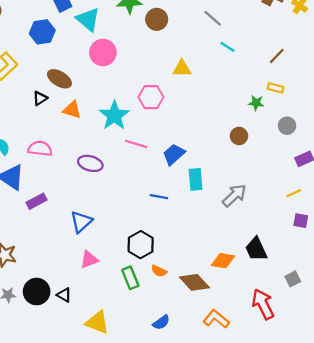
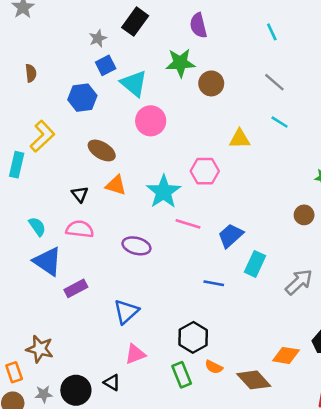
cyan line: (228, 47) -> (280, 122), moved
black triangle: (40, 98) -> (80, 194), moved, turned -35
cyan rectangle: (196, 179) -> (255, 264), turned 30
black triangle: (64, 295) -> (112, 382), moved

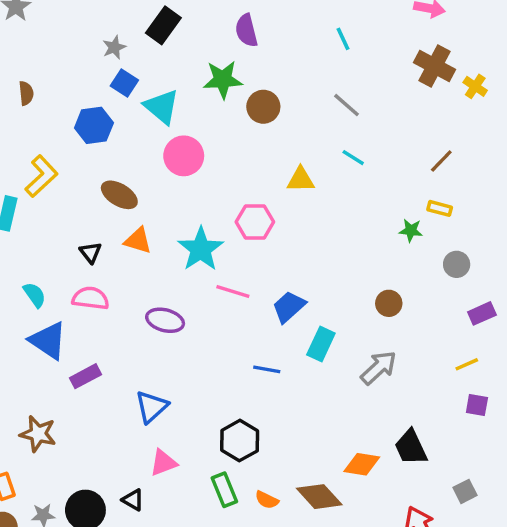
blue square: (106, 65) -> (124, 83), turned -30
brown circle: (304, 215) -> (389, 303), moved
brown star: (40, 349) -> (38, 434), moved
orange semicircle: (214, 367) -> (267, 500), moved

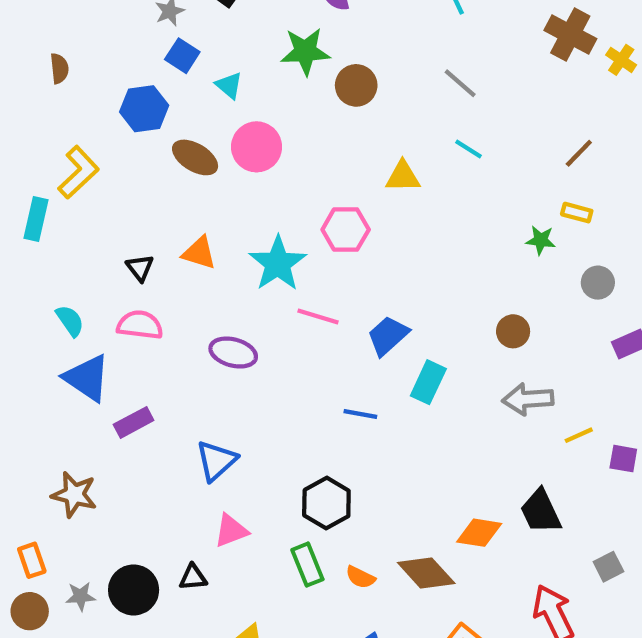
cyan triangle: (162, 107) -> (229, 85), size x0.6
brown ellipse: (119, 195) -> (195, 157), moved
yellow line: (467, 364) -> (579, 435), moved
gray arrow: (379, 368) -> (528, 399), moved, turned -141
black triangle: (133, 500) -> (193, 577), turned -35

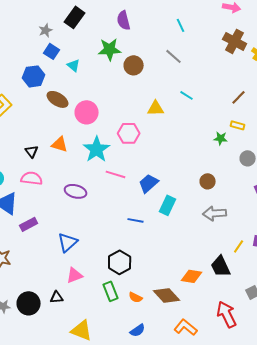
gray line: (460, 83) -> (174, 56), moved
pink circle: (257, 147) -> (87, 112), moved
yellow line: (579, 435) -> (239, 246), moved, turned -32

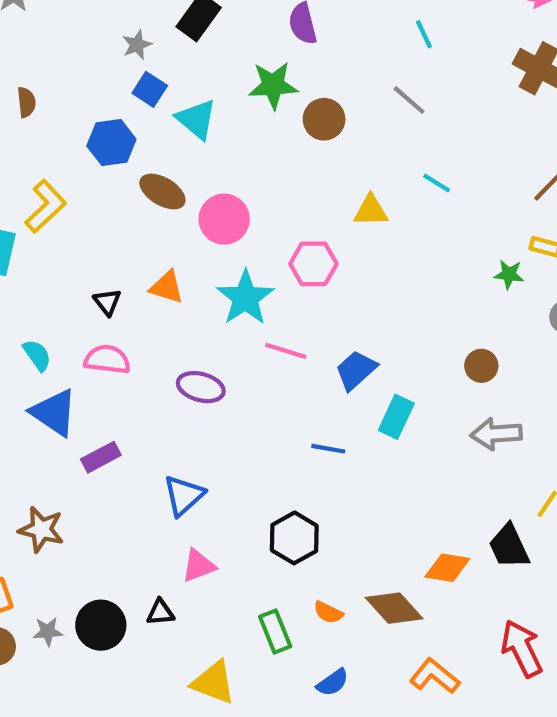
cyan triangle: (74, 65) -> (196, 119), size x1.5
green rectangle: (111, 291) -> (275, 632), moved

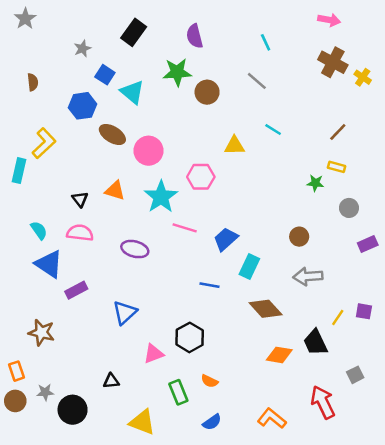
gray star: (137, 45) -> (83, 49), moved
pink triangle: (199, 566) -> (153, 354), moved
brown diamond: (394, 608) -> (266, 309), moved
black circle: (101, 625) -> (73, 410), moved

